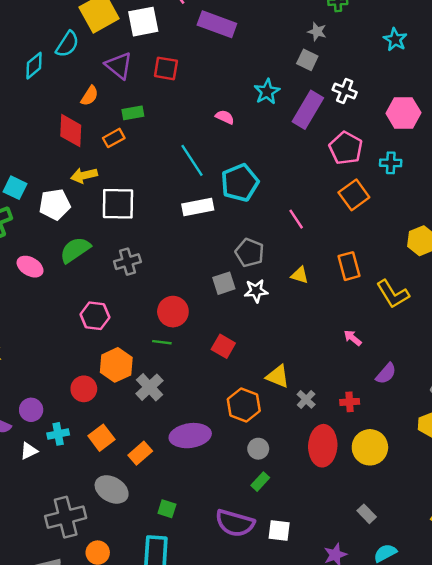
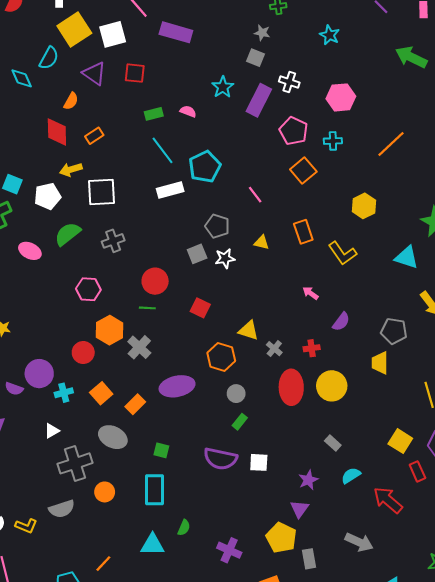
cyan diamond: (34, 66) -> (22, 78), turned -70
green rectangle: (133, 113) -> (154, 114), moved
purple circle: (31, 410) -> (39, 374), size x1.4
white triangle: (29, 451) -> (52, 431), moved

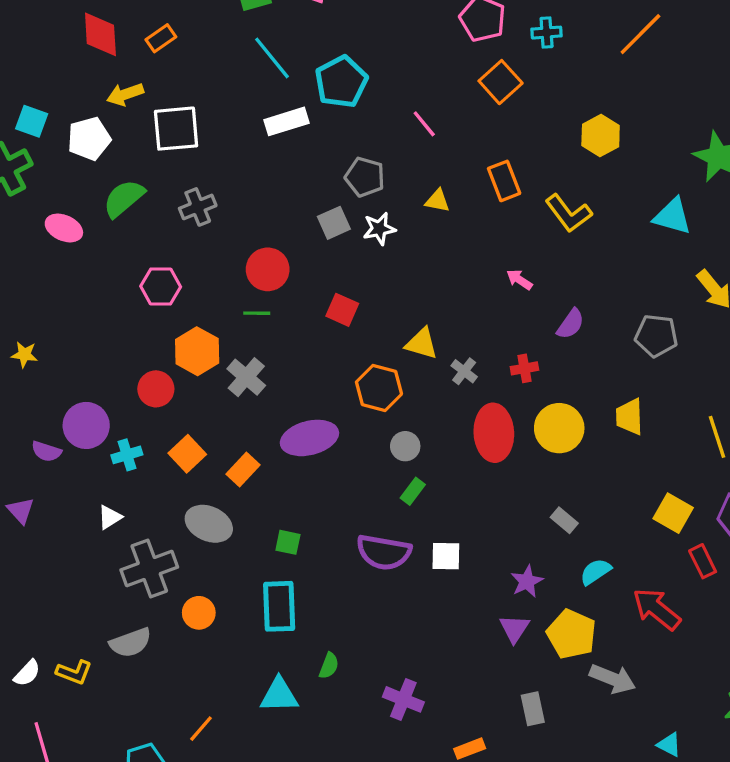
yellow trapezoid: (380, 363) -> (629, 417), moved
yellow pentagon: (281, 538) -> (572, 634), moved

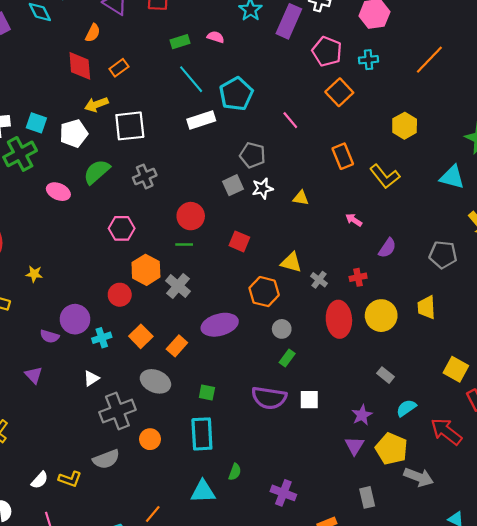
yellow triangle: (437, 201) -> (301, 198), moved

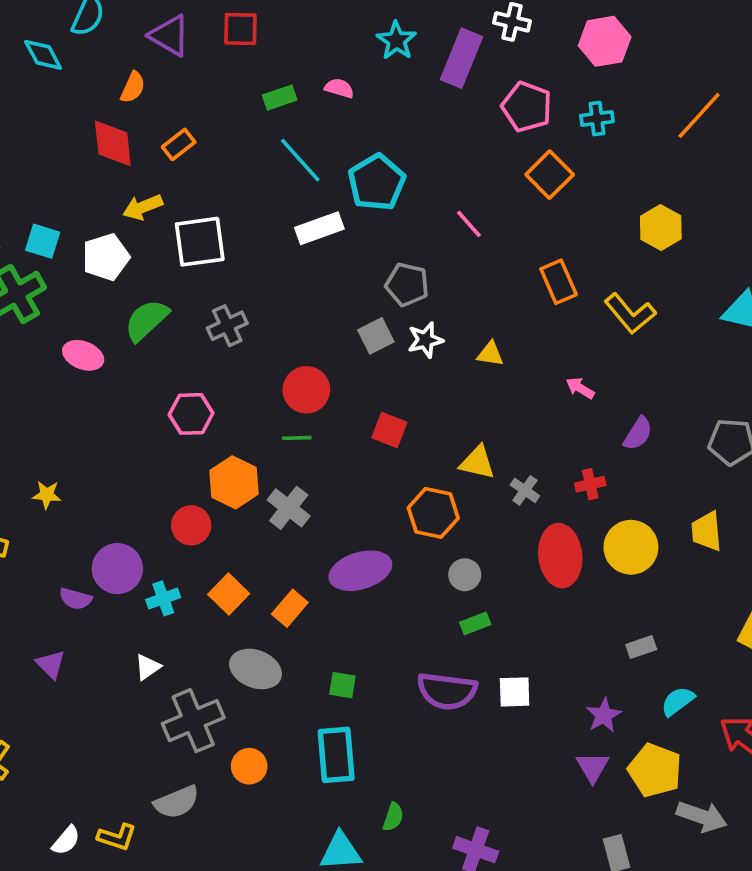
green rectangle: (287, 358) -> (475, 623), turned 35
gray rectangle: (386, 375) -> (641, 647), turned -56

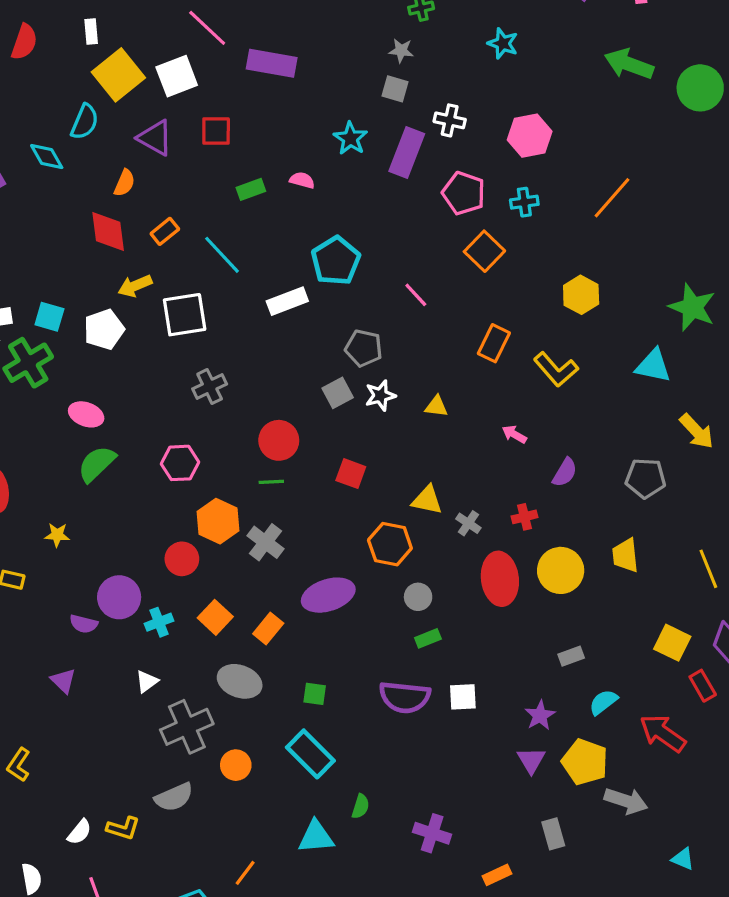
cyan line: (300, 160) -> (222, 255), moved
orange rectangle: (559, 282) -> (494, 343), turned 51
green semicircle: (147, 320) -> (97, 464), moved
cyan rectangle: (336, 755) -> (310, 754), turned -39

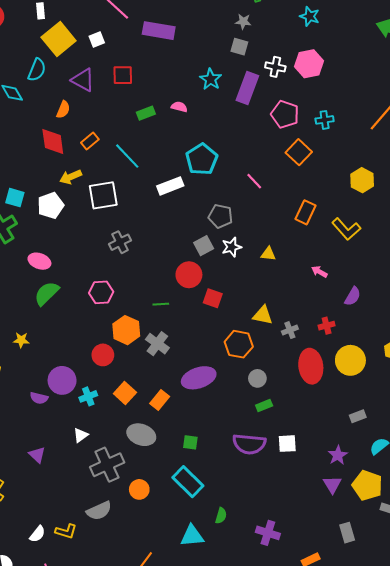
white square: (177, 76) -> (97, 40), size x0.6
pink hexagon: (530, 136) -> (309, 64), moved
red circle: (279, 440) -> (189, 275), moved
gray cross: (468, 523) -> (290, 330), turned 35
purple triangle: (63, 681) -> (37, 455), moved

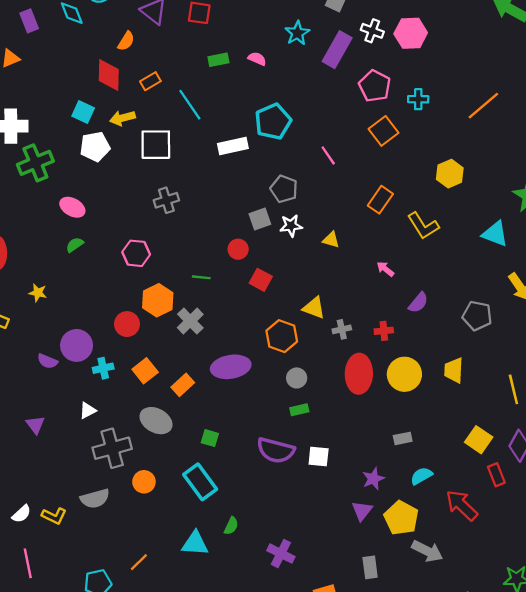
cyan square: (15, 198) -> (83, 112), moved
red circle: (189, 275) -> (238, 249), size x0.7
green semicircle: (47, 293) -> (75, 245), size x0.6

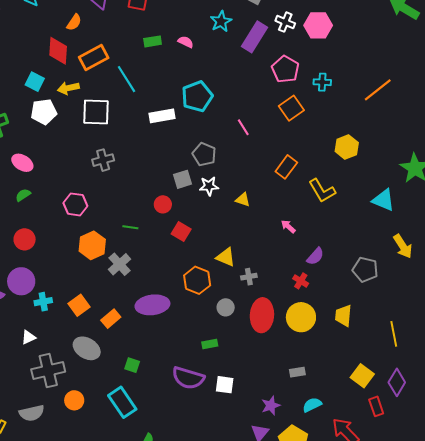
orange rectangle: (150, 81) -> (94, 58), size x1.6
red circle: (127, 324) -> (25, 239), moved
red cross: (384, 331) -> (301, 281), moved, turned 35
gray circle: (297, 378) -> (226, 307), moved

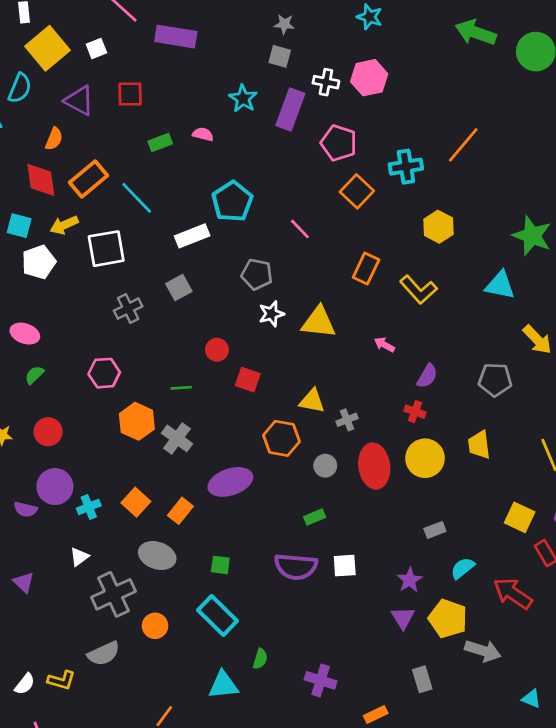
cyan cross: (322, 82) -> (406, 167), moved, size x1.4
gray square: (183, 179) -> (179, 287), moved
yellow triangle: (243, 200) -> (319, 322), size x1.8

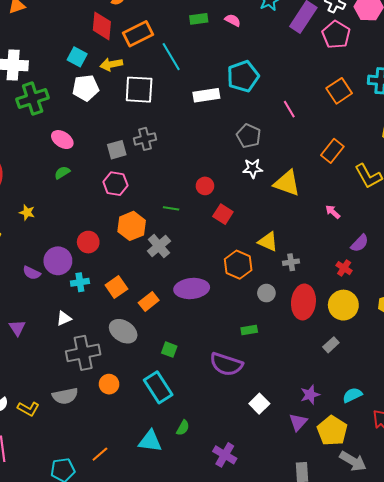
pink pentagon: (339, 143) -> (336, 35), moved
gray square: (179, 287) -> (117, 150), moved
red circle: (48, 432) -> (88, 242), moved
gray rectangle: (435, 530) -> (331, 345), moved, turned -35
white square: (345, 566) -> (259, 404), moved, turned 36

